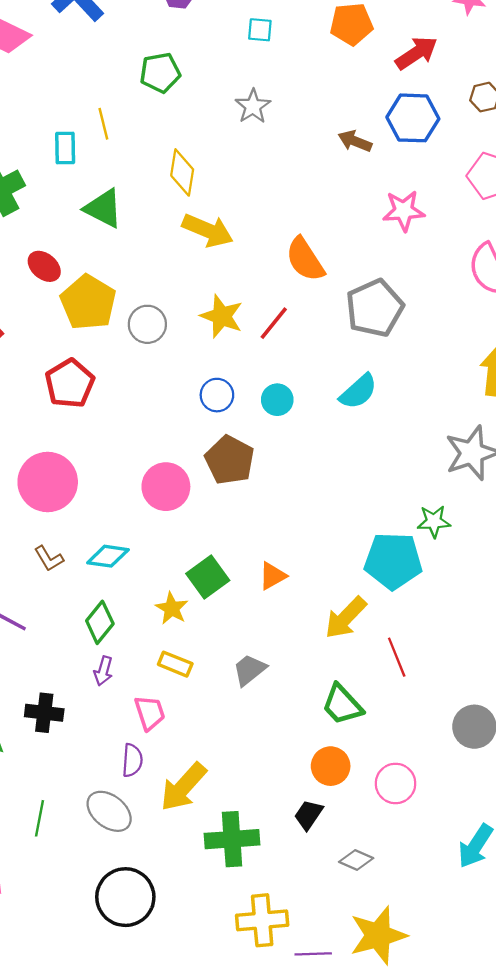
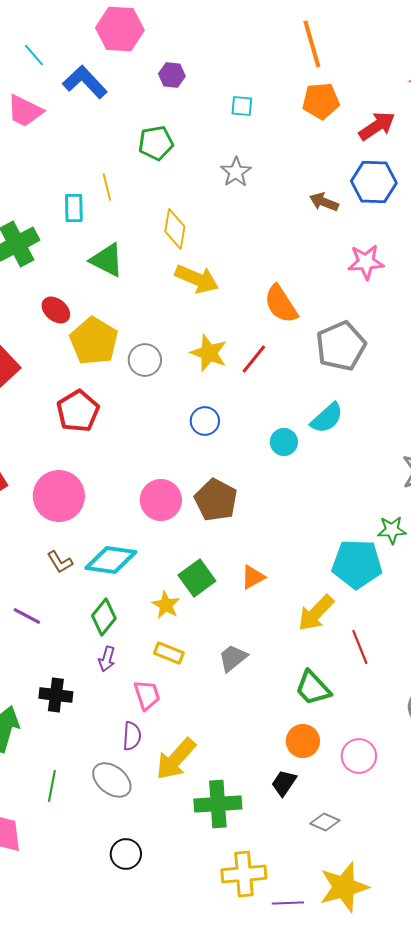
cyan circle: (277, 400) -> (284, 442), moved
brown pentagon: (230, 460) -> (216, 500), moved
cyan diamond: (108, 556) -> (111, 560), size x1.4
black circle: (125, 897) -> (126, 854), size x0.6

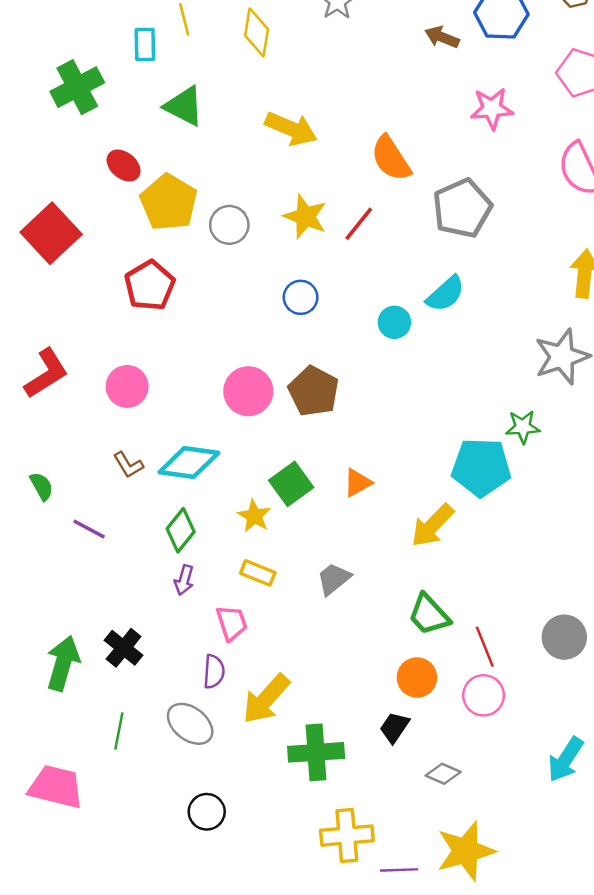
yellow diamond: (175, 229) -> (257, 32), moved
pink circle: (59, 496) -> (127, 386), size x0.7
red line: (360, 647) -> (485, 647), moved
black cross: (56, 695) -> (124, 648), moved, turned 32

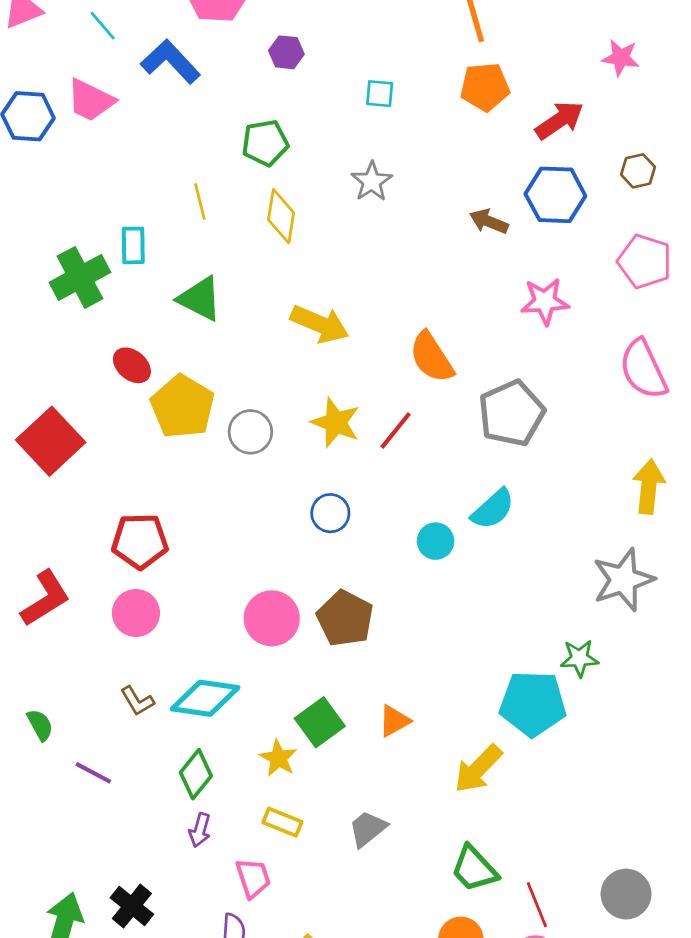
cyan rectangle: (145, 44) -> (133, 245), moved
red pentagon: (150, 285) -> (140, 541), moved, turned 30

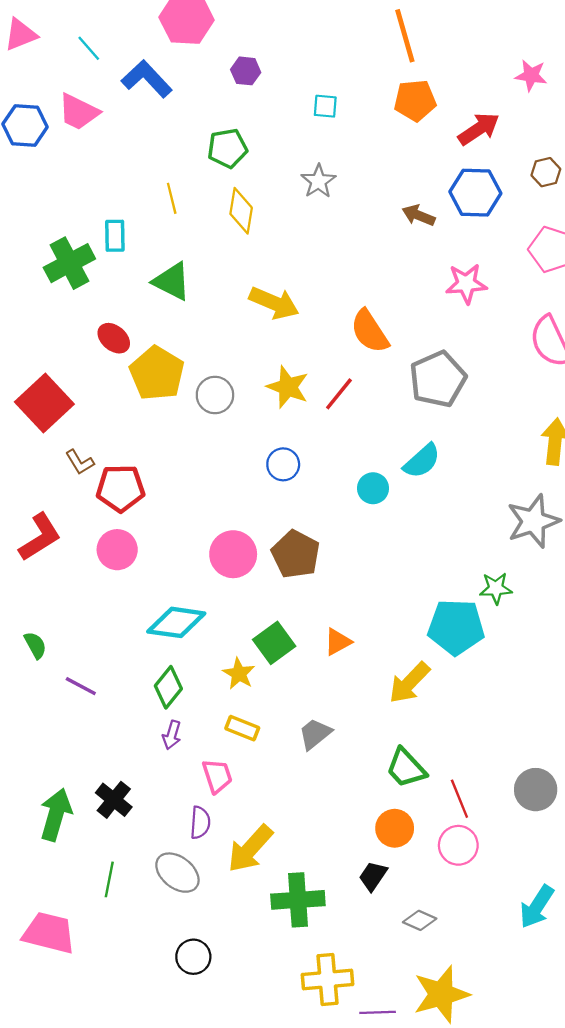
brown L-shape: (137, 701) -> (80, 462), moved

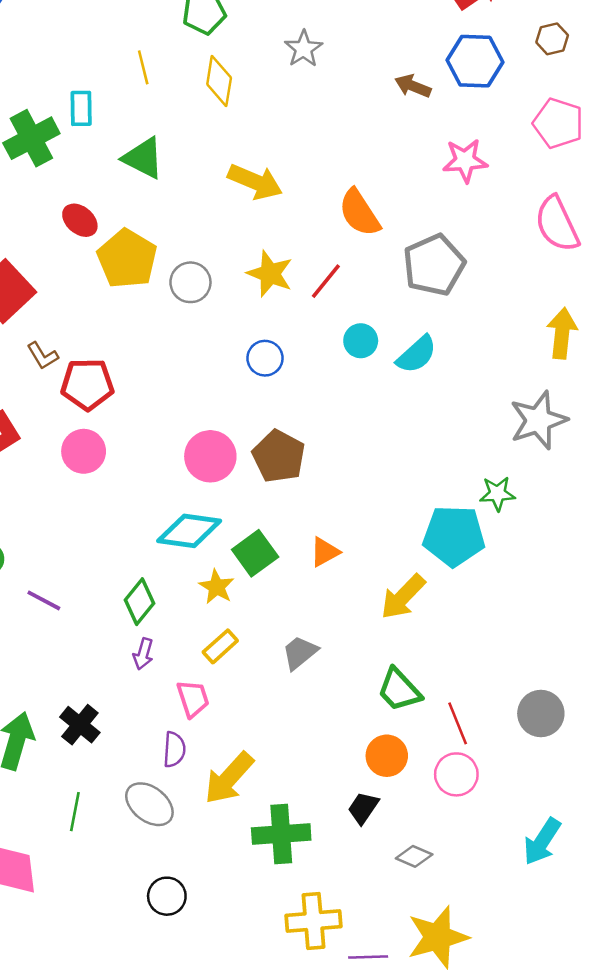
cyan circle: (373, 488) -> (361, 341), moved
cyan diamond: (176, 622) -> (189, 531), moved
yellow rectangle: (242, 728) -> (220, 646), turned -64

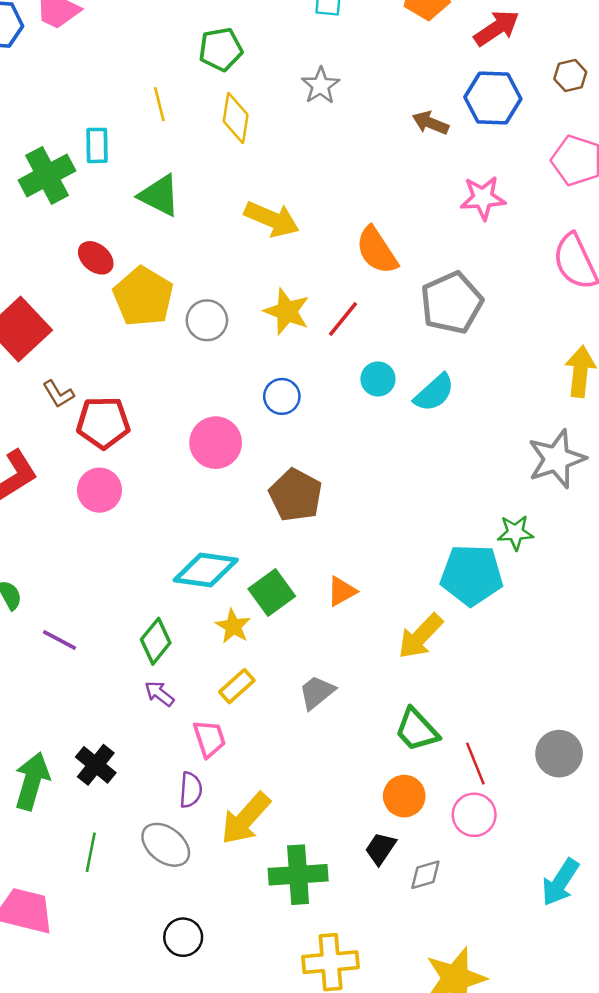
pink circle: (210, 456) -> (216, 443), moved
purple arrow: (143, 654) -> (159, 694), turned 112
gray diamond: (414, 856) -> (425, 875), moved, turned -40

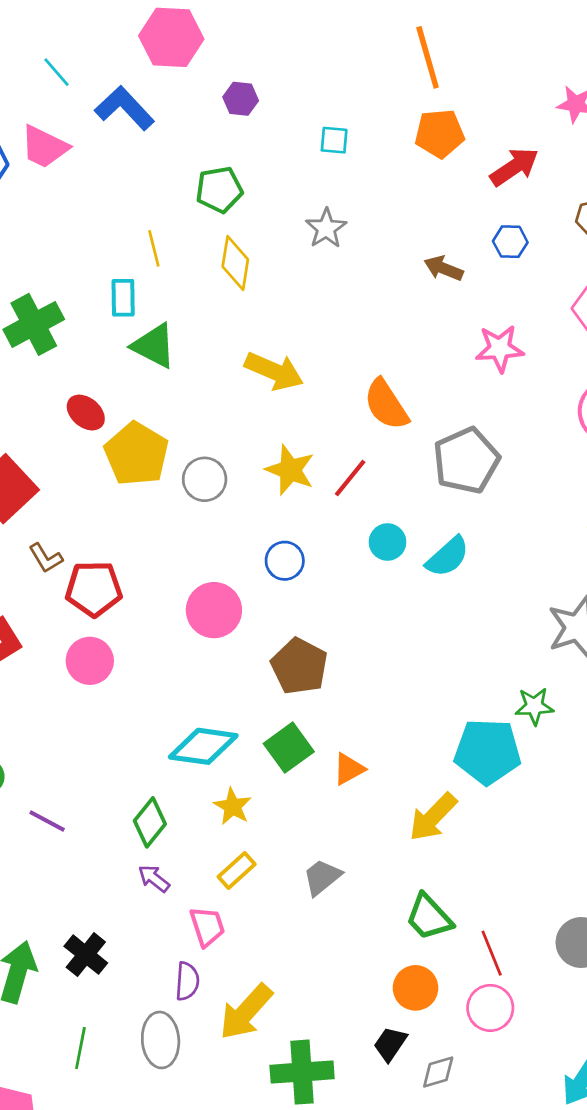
blue hexagon: (493, 98) -> (510, 242), size x0.6
cyan rectangle: (97, 145) -> (123, 298), moved
green square: (272, 593) -> (289, 748), moved
gray ellipse: (166, 845) -> (161, 1040), turned 48

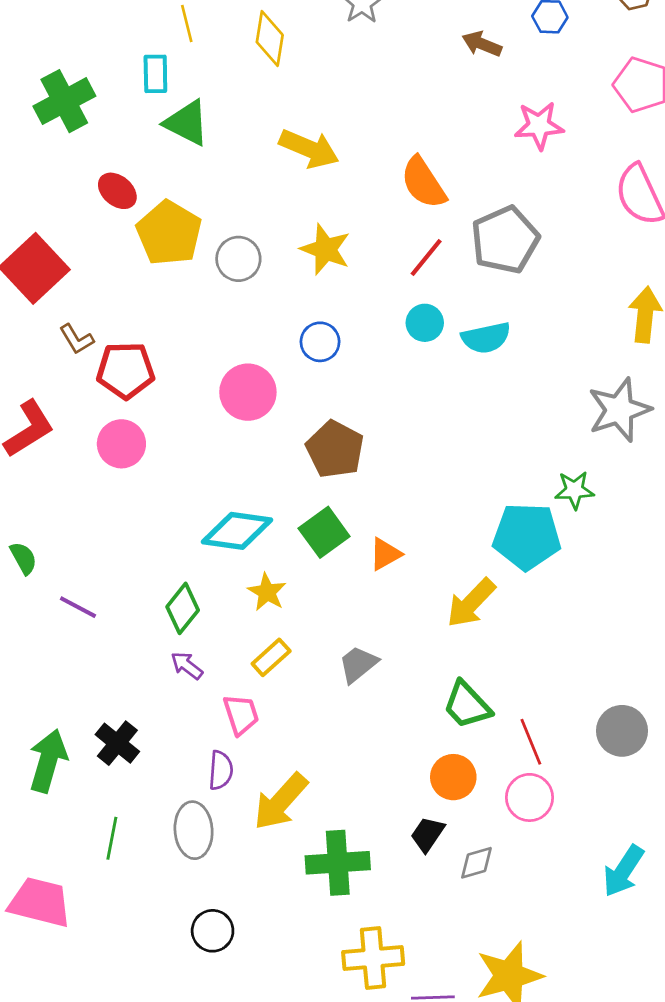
red line: (350, 478) -> (426, 257), moved
cyan semicircle: (448, 557) -> (486, 338), turned 30

